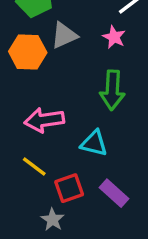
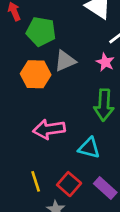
yellow line: (34, 167) -> (36, 181), moved, turned 35
red square: (69, 188) -> (69, 184), turned -30

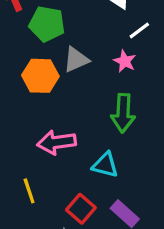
yellow line: (36, 181) -> (29, 191), moved

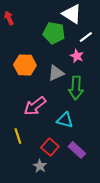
green pentagon: (47, 24) -> (54, 33), moved
gray triangle: (76, 60) -> (56, 73), moved
pink arrow: (57, 142) -> (35, 106), turned -30

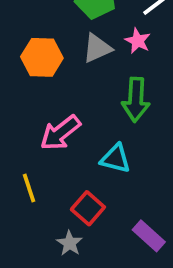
gray triangle: (56, 73) -> (97, 48), moved
purple rectangle: (77, 150) -> (149, 236), moved

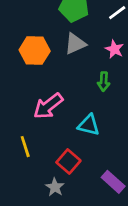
pink star: (138, 41) -> (114, 49), moved
green arrow: (136, 100) -> (104, 82), size x0.6

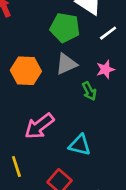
pink star: (114, 49) -> (105, 69), turned 30
green arrow: (104, 82) -> (89, 91), moved, turned -30

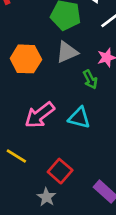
cyan triangle: (80, 145) -> (79, 118), moved
yellow line: (16, 166) -> (16, 156), turned -40

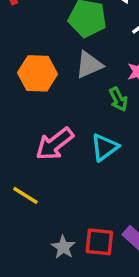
cyan triangle: (79, 118) -> (105, 147), turned -50
red square: (60, 171) -> (99, 242), moved, turned -35

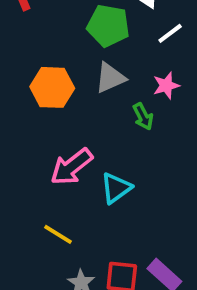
cyan triangle: (105, 147) -> (116, 188), moved
yellow line: (25, 195) -> (58, 234), moved

